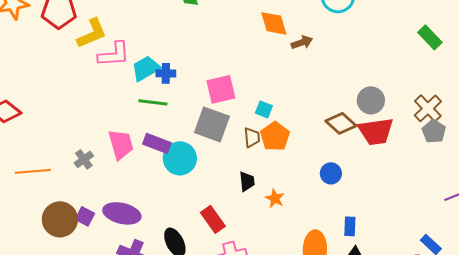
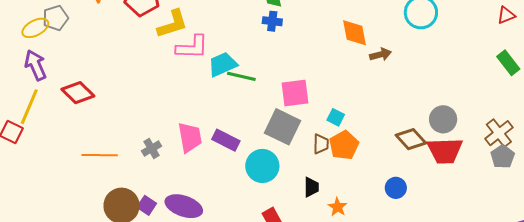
blue cross: (166, 73) -> (272, 21), moved
green line: (153, 102) -> (241, 76), moved
cyan circle: (180, 158) -> (262, 166), moved

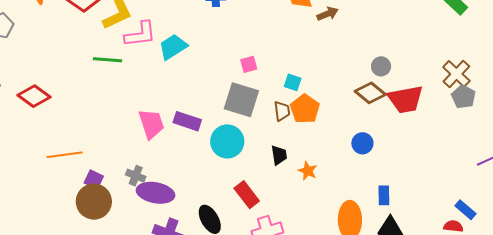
green line: (241, 76) -> (107, 60), moved
pink square: (295, 93) -> (249, 64), size x0.6
gray circle: (443, 119) -> (381, 66), moved, size x0.7
gray cross: (152, 149) -> (136, 176), moved, turned -30
purple square: (147, 205) -> (94, 180), moved

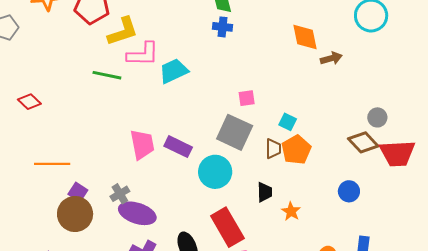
red diamond: (34, 96) -> (29, 102), size x0.7
gray cross: (136, 176) -> (120, 194), turned 30
red rectangle: (247, 195) -> (227, 227), size x1.4

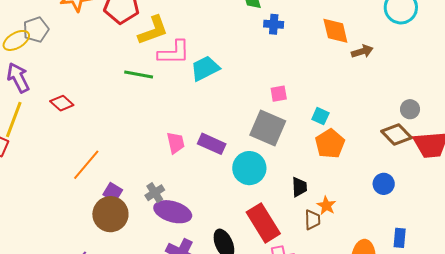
blue cross: (223, 27) -> (274, 24), moved
pink trapezoid: (142, 144) -> (176, 143), size x0.7
brown trapezoid: (273, 149) -> (312, 220), moved
orange line: (52, 164) -> (86, 165), turned -48

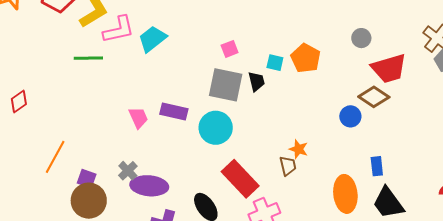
red diamond: (62, 103) -> (19, 102), turned -65
brown diamond: (397, 134) -> (374, 97), moved
orange pentagon: (330, 144) -> (306, 58), moved
black trapezoid: (299, 187) -> (256, 81), moved

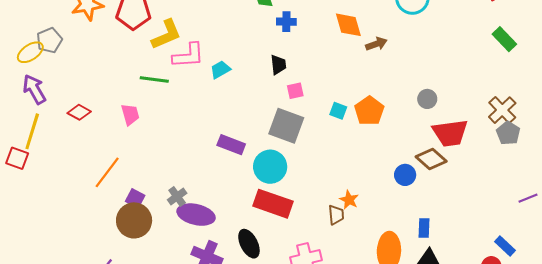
cyan trapezoid: (152, 39) -> (220, 70), size x0.7
black trapezoid: (256, 81) -> (278, 65), moved
red diamond: (19, 102) -> (79, 112), turned 55
pink trapezoid: (138, 118) -> (130, 114), moved
red rectangle: (240, 179) -> (273, 204), moved, turned -36

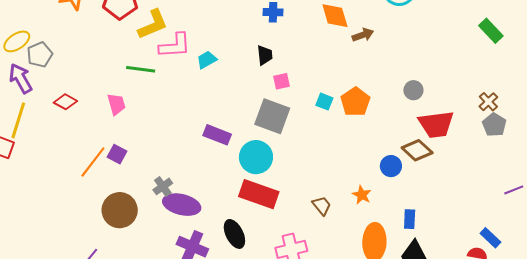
gray pentagon: (49, 40) -> (40, 55), moved
brown cross: (502, 110) -> (488, 102), size x0.7
purple square: (135, 198) -> (117, 154), moved
orange star: (349, 200) -> (362, 195), moved
brown trapezoid: (336, 215) -> (322, 206), turned -35

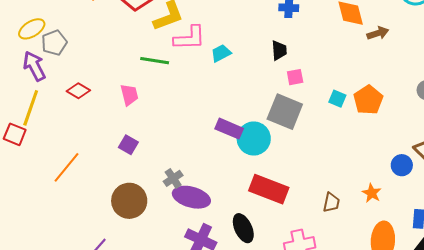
cyan circle: (256, 157) -> (254, 139), moved
orange line: (93, 162) -> (66, 167), moved
brown trapezoid: (322, 206) -> (331, 203), turned 50

